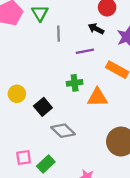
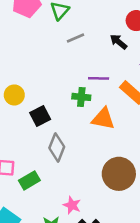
gray line: (58, 34) -> (75, 38), turned 56
purple line: (85, 51) -> (99, 78), moved
gray diamond: (63, 131) -> (57, 147), turned 55

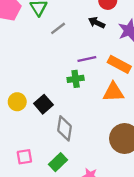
yellow circle: (14, 95) -> (17, 102), moved
orange triangle: (103, 119) -> (113, 92), moved
green rectangle: (29, 180) -> (58, 162), moved

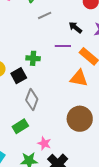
black arrow: (97, 23) -> (75, 27), moved
green cross: (76, 79) -> (33, 58), moved

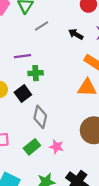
purple line: (63, 46) -> (23, 56), moved
pink star: (44, 143) -> (57, 147), moved

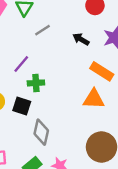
purple line: (23, 56) -> (21, 64), turned -42
black square: (23, 93) -> (22, 106), turned -35

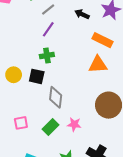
purple line: (21, 64) -> (48, 29), moved

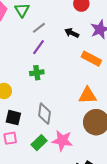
orange triangle: (98, 65) -> (88, 96), moved
black square: (37, 76) -> (13, 118), moved
pink star: (74, 124) -> (62, 141), size x1.5

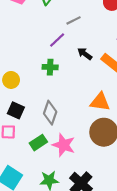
gray line: (39, 28) -> (73, 20), moved
black arrow: (72, 33) -> (85, 54), moved

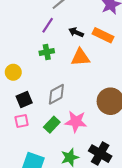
orange triangle: (100, 102) -> (80, 57), moved
black square: (16, 110) -> (24, 100), turned -35
gray diamond: (50, 113) -> (56, 94), turned 55

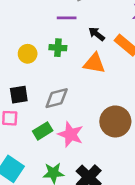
purple line: (48, 25) -> (67, 18), turned 42
yellow circle: (13, 72) -> (28, 54), moved

